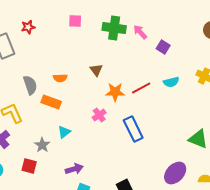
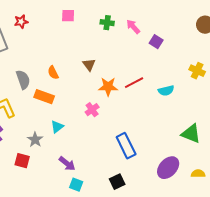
green cross: (114, 28) -> (107, 23), size x0.6
orange semicircle: (60, 78) -> (53, 73), turned 64
cyan semicircle: (171, 82) -> (166, 91), moved
blue rectangle: (133, 129) -> (126, 146), moved
purple arrow: (74, 169) -> (67, 164), turned 54

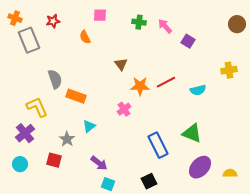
yellow cross: (197, 71) -> (229, 70), turned -35
orange semicircle: (53, 73) -> (85, 37), moved
green triangle: (191, 134) -> (192, 133), moved

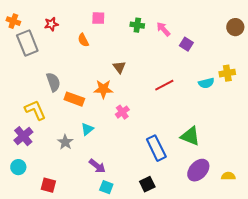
orange star: (140, 86) -> (103, 89), moved
cyan semicircle: (198, 90) -> (206, 83), moved
red square: (54, 160) -> (48, 185), moved

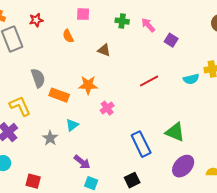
brown triangle: (119, 67) -> (104, 50), moved, turned -32

